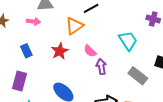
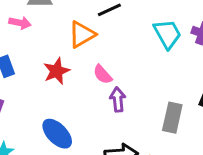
cyan trapezoid: (128, 41) -> (167, 34), moved
gray rectangle: (138, 76) -> (172, 118), turned 60

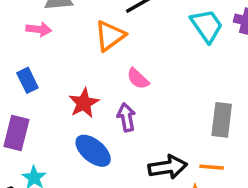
red star: (56, 71) -> (84, 103), moved
purple arrow: (118, 100) -> (126, 117), moved

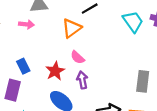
pink semicircle: (138, 79) -> (78, 57), moved
blue rectangle: (27, 80) -> (23, 66), moved

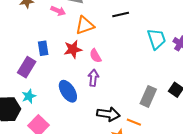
orange triangle: (72, 28) -> (85, 25), moved
red star: (55, 71) -> (73, 49), moved

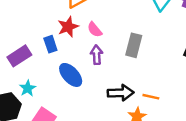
blue rectangle: (43, 48) -> (50, 44), moved
purple rectangle: (27, 67) -> (19, 56), turned 36
gray rectangle: (148, 96) -> (134, 45), moved

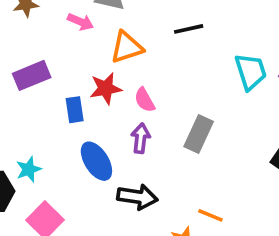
purple rectangle: (19, 56) -> (32, 75), moved
black arrow: (121, 93) -> (137, 197), moved

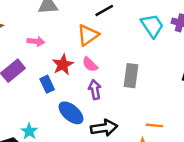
pink arrow: (81, 22) -> (36, 41), moved
orange triangle: (127, 47) -> (88, 35), moved

